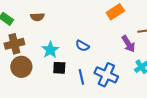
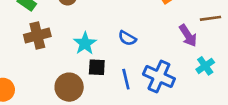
brown circle: (21, 67) -> (69, 87), moved

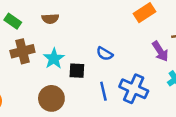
cyan star: (85, 43) -> (54, 59), moved
black square: (97, 67) -> (77, 71), moved

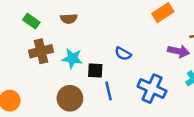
purple arrow: (160, 51) -> (178, 51), turned -45
cyan star: (54, 59) -> (72, 58), turned -30
blue line: (103, 91) -> (109, 91), moved

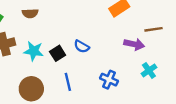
black square: (95, 71) -> (58, 53), moved, turned -35
blue cross: (152, 89) -> (109, 80), size x0.7

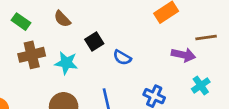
brown semicircle: (30, 13) -> (62, 19), turned 49
black square: (58, 53) -> (94, 42), moved

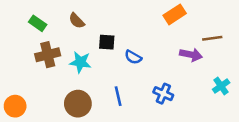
black square: (94, 42) -> (107, 42), turned 36
cyan cross: (201, 85) -> (221, 86), moved

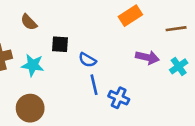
brown line: (212, 38) -> (176, 29), moved
cyan cross: (221, 86) -> (179, 66), moved
blue line: (118, 96) -> (94, 85), moved

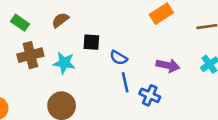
brown semicircle: (29, 22) -> (60, 20), turned 96
purple arrow: (147, 57) -> (168, 65), moved

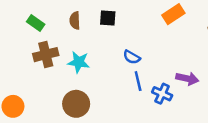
brown semicircle: (60, 20) -> (75, 20), turned -54
black square: (91, 42) -> (108, 18), moved
purple arrow: (168, 65) -> (187, 79), moved

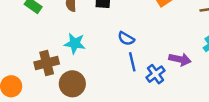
brown cross: (46, 55) -> (47, 63), moved
blue cross: (162, 94) -> (155, 74), turned 30

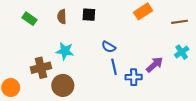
purple arrow: (180, 59) -> (155, 65), turned -54
blue cross: (155, 74) -> (134, 77), turned 35

